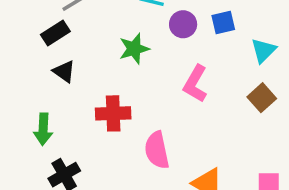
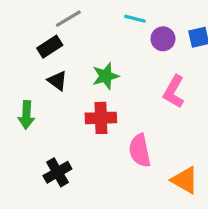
green star: (134, 49) -> (106, 76), moved
green arrow: (43, 129) -> (26, 115), moved

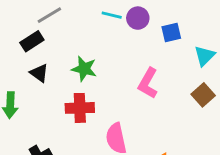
purple circle: (163, 39) -> (138, 18), moved
green star: (106, 76) -> (84, 69), turned 30

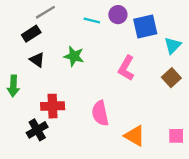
cyan line: (112, 15) -> (92, 21), moved
blue square: (171, 33) -> (145, 26), size x1.5
red cross: (80, 108) -> (53, 106), moved

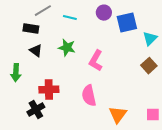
cyan line: (92, 21) -> (70, 18), moved
black rectangle: (31, 34) -> (31, 29), turned 42
pink L-shape: (126, 68) -> (96, 61), moved
orange triangle: (135, 136) -> (118, 115), turned 36

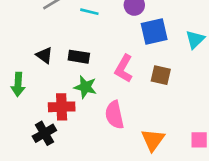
blue square: (127, 23) -> (154, 32), moved
black rectangle: (31, 29) -> (79, 57), moved
green star: (67, 48) -> (85, 87), moved
brown square: (149, 66) -> (161, 75), moved, turned -35

